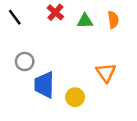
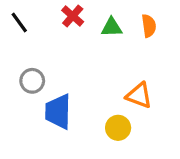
orange triangle: (106, 73) -> (139, 95), turned -35
yellow circle: (75, 97) -> (118, 128), moved

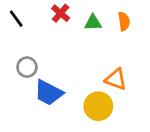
blue trapezoid: (58, 112) -> (48, 93), turned -64
yellow circle: (118, 128) -> (98, 106), size x1.4

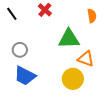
green triangle: (93, 23) -> (69, 39), moved, size x1.6
blue trapezoid: (48, 93) -> (25, 76), moved

